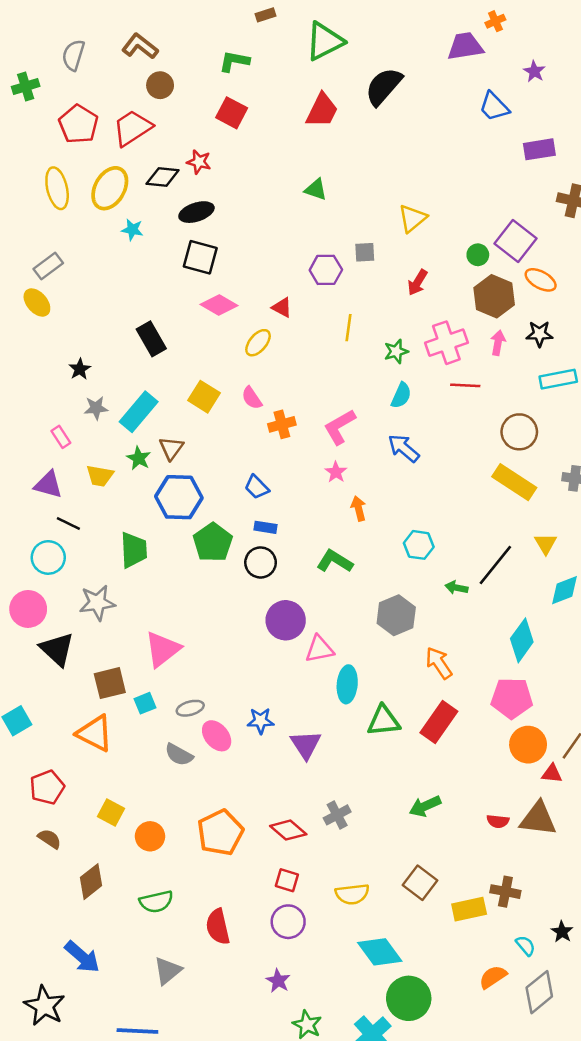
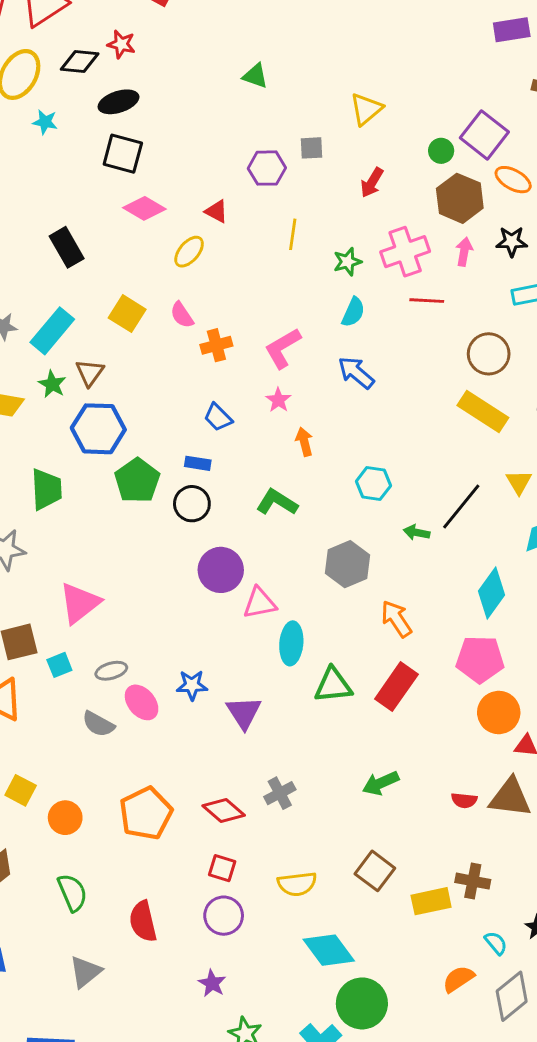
blue trapezoid: (257, 487) -> (218, 417), moved
green semicircle: (156, 902) -> (72, 893), turned -100

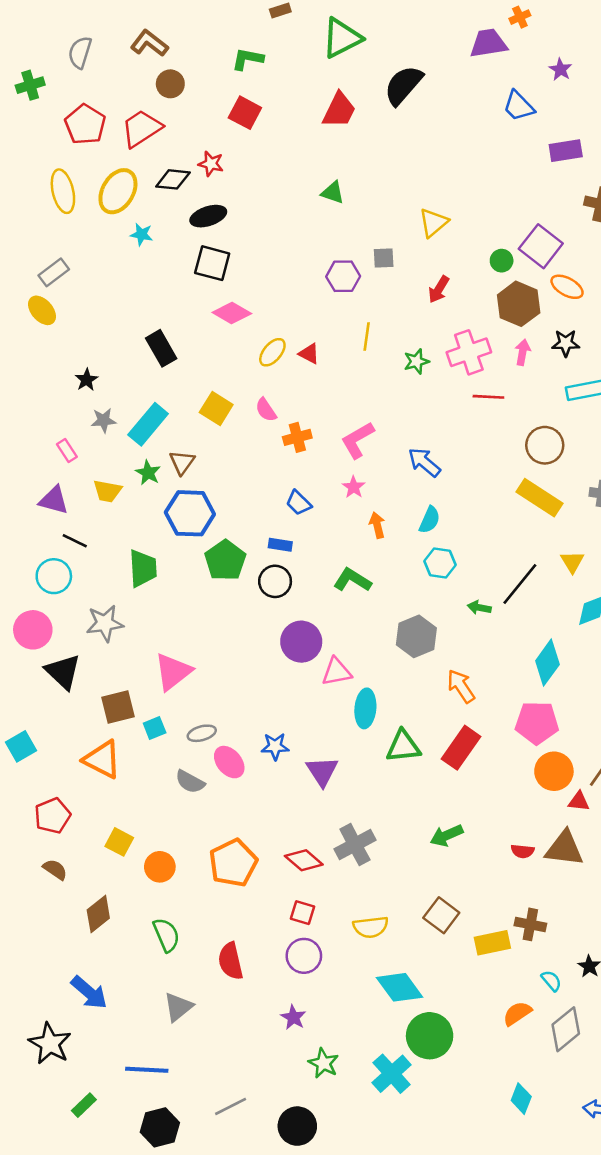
red triangle: (216, 211) -> (309, 354), moved
cyan semicircle: (353, 312) -> (430, 520), moved
gray cross: (280, 793) -> (355, 845), size x1.4

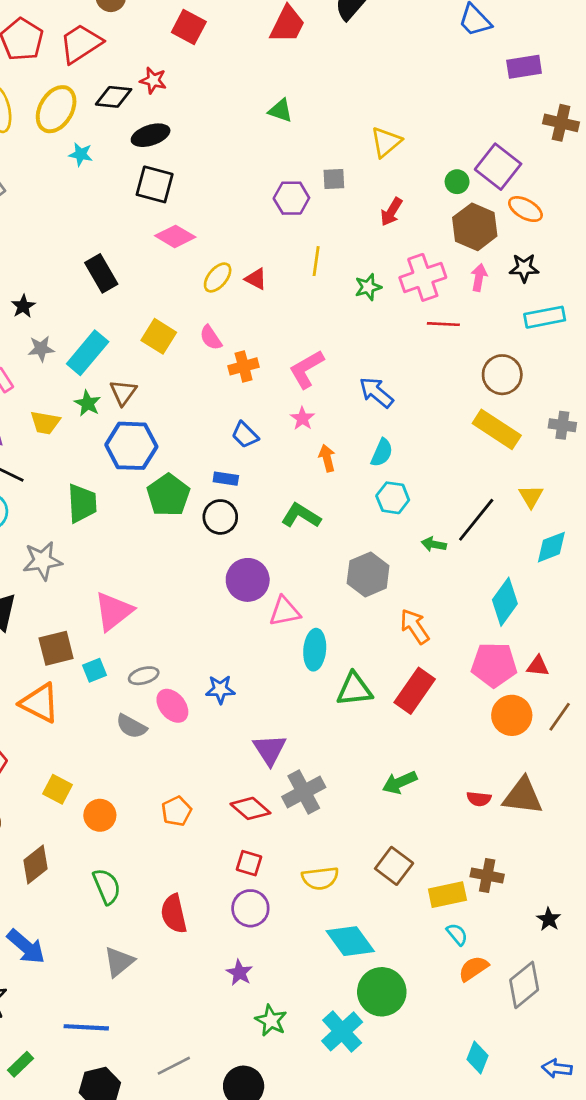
purple triangle: (322, 771) -> (270, 750), moved
red triangle: (579, 801) -> (538, 666), moved
orange pentagon: (233, 863) -> (177, 811), size x0.6
cyan semicircle: (551, 981) -> (457, 934), moved

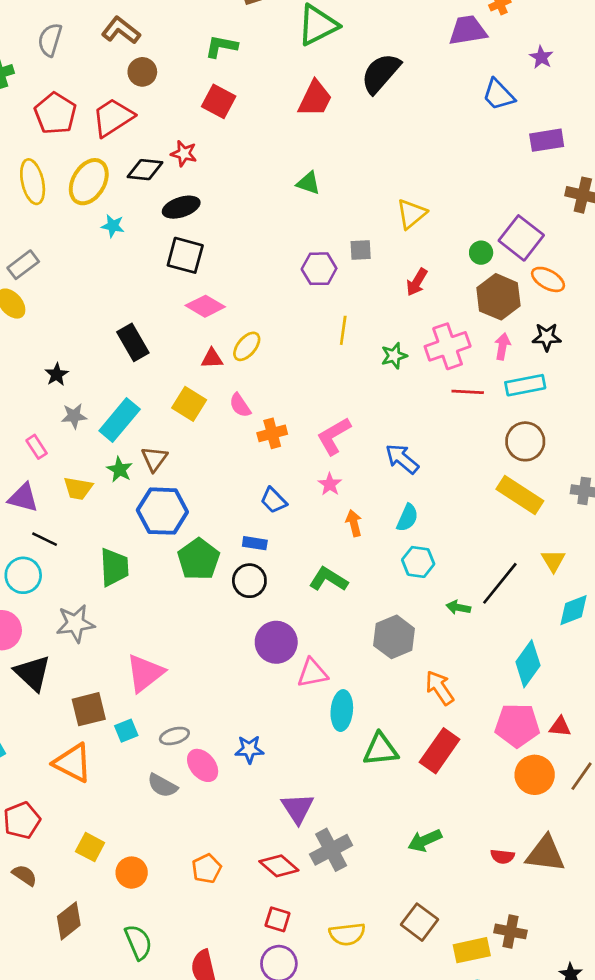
red triangle: (256, 279) -> (212, 358), moved, turned -30
cyan rectangle: (545, 317) -> (525, 385), moved

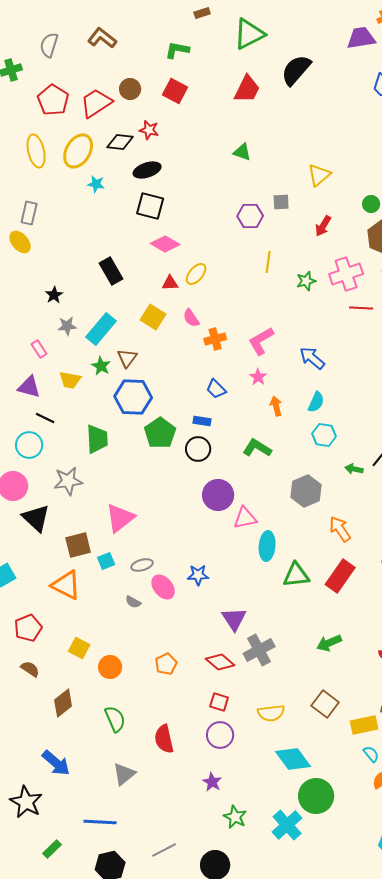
brown circle: (142, 72) -> (130, 89), moved
gray rectangle: (23, 265) -> (29, 213), turned -40
gray semicircle: (162, 786) -> (133, 602), size x0.7

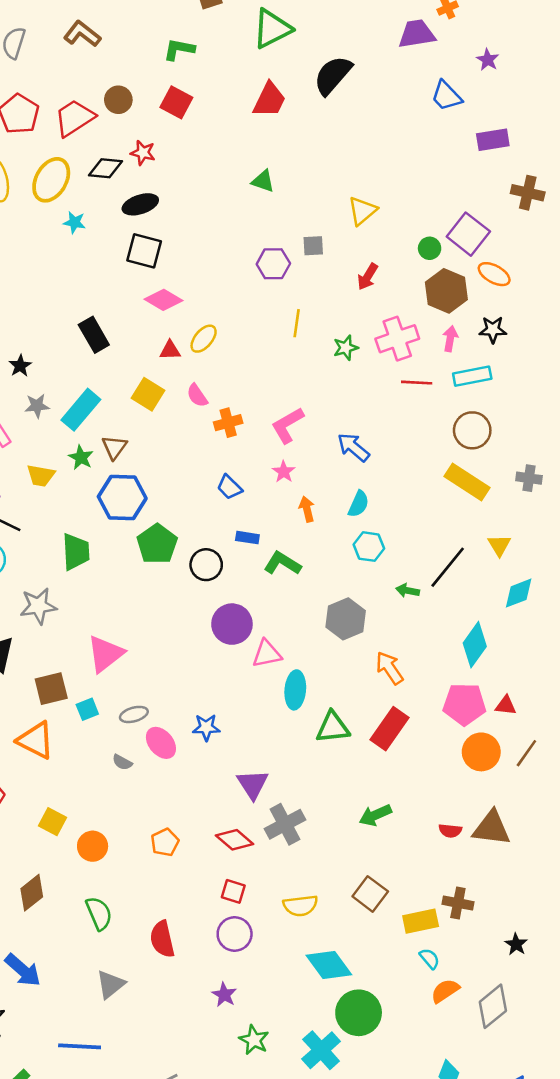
blue rectangle: (202, 421) -> (247, 538), moved

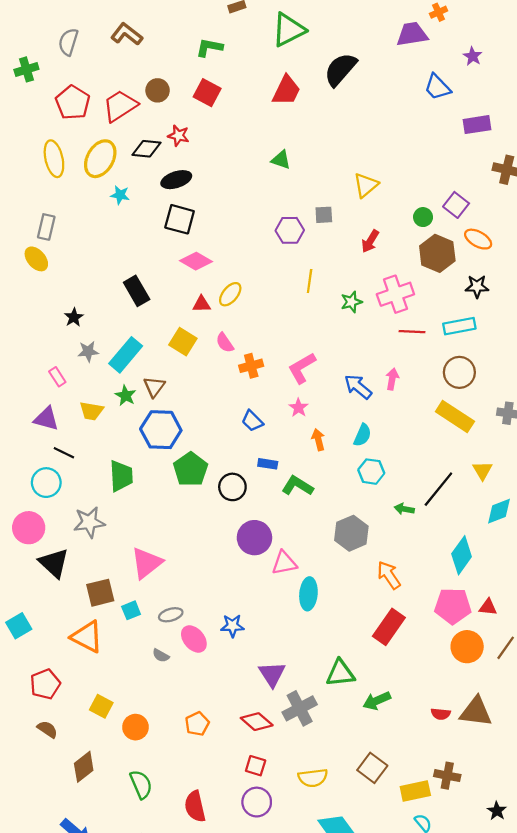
purple square: (468, 234) -> (456, 205), size x0.7
pink arrow: (450, 339) -> (392, 379), moved
green triangle: (333, 727) -> (340, 673), moved

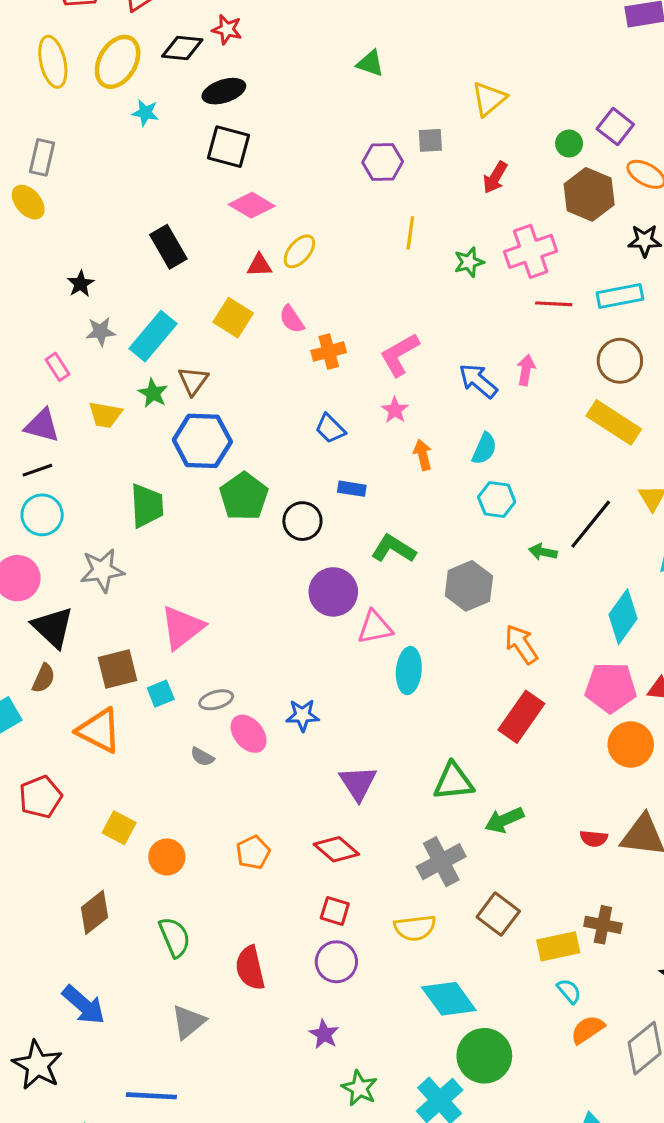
black line: (64, 453) -> (37, 470), moved, turned -45
green L-shape: (297, 486) -> (393, 549), moved
gray cross: (300, 708) -> (441, 862), moved
brown semicircle: (47, 729) -> (44, 678), moved, turned 80

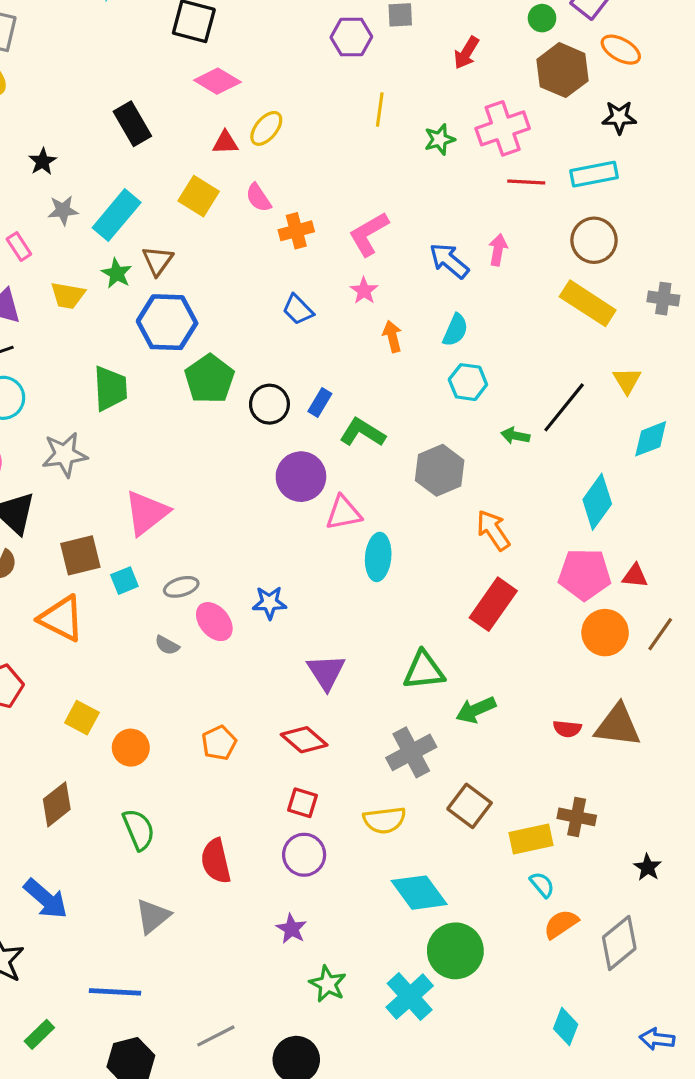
blue rectangle: (352, 489) -> (320, 403), moved, turned -68

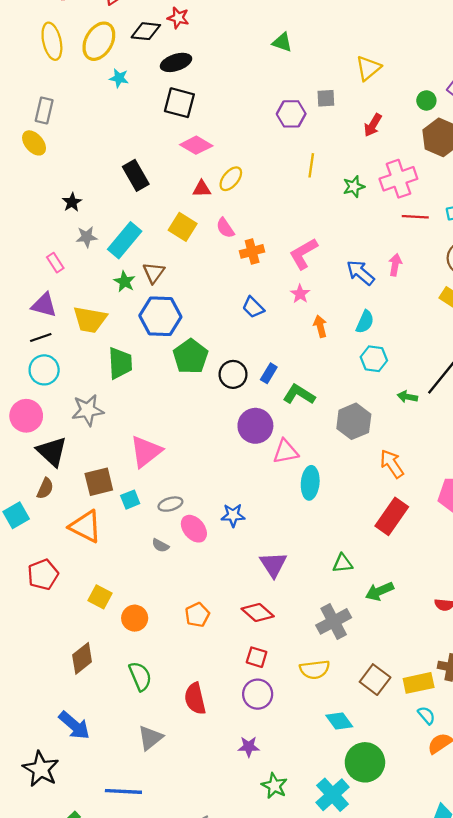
yellow trapezoid: (68, 295) -> (90, 320), moved, size x1.4
green triangle: (424, 670) -> (343, 563), size x0.7
brown square: (470, 806) -> (375, 680), moved
cyan diamond: (419, 893) -> (339, 721), size x0.7
purple star: (292, 929) -> (249, 747), turned -30

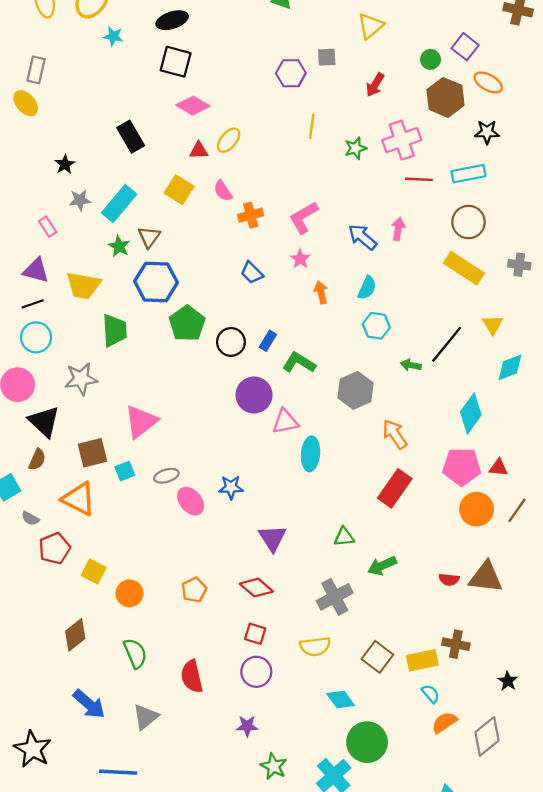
gray semicircle: (160, 545) -> (30, 518), moved
red pentagon: (43, 575) -> (55, 548), moved
blue arrow: (74, 725) -> (89, 704), moved

